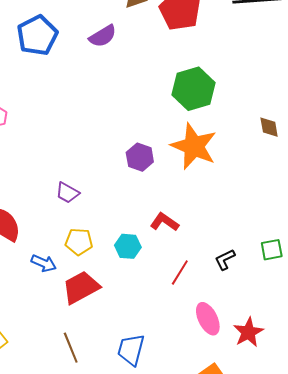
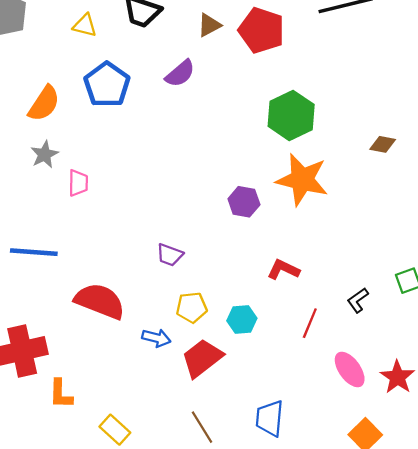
brown diamond: (269, 127) -> (383, 144), turned -60
cyan hexagon: (128, 246) -> (242, 320), moved

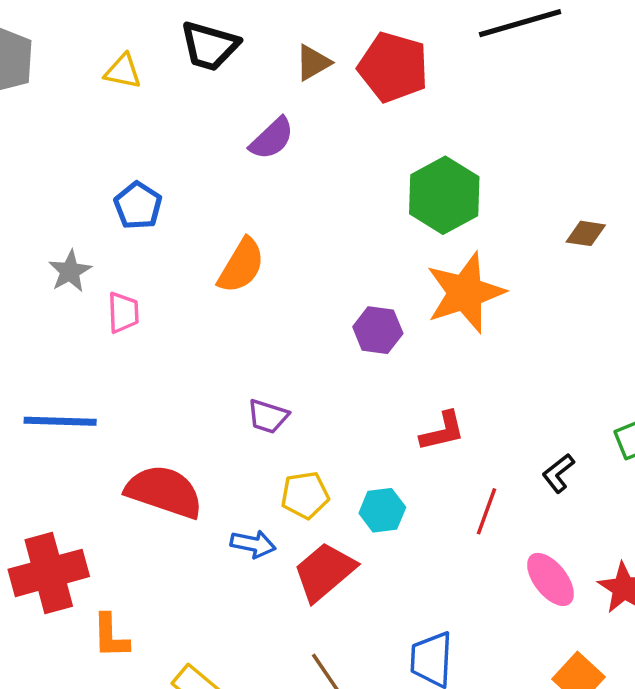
blue pentagon: (107, 85) -> (138, 206), moved, size x0.7
orange semicircle: (44, 104) -> (241, 266), moved
orange star: (302, 180) -> (465, 293), turned -30
red L-shape: (283, 270) -> (442, 431), turned 144

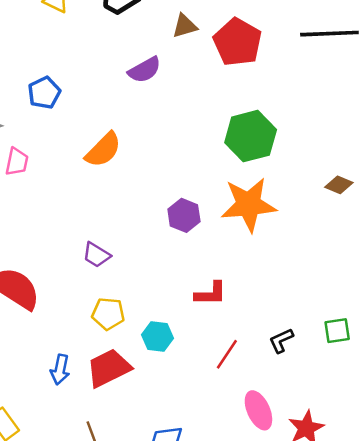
blue arrow: (253, 544) -> (60, 370), moved, turned 76

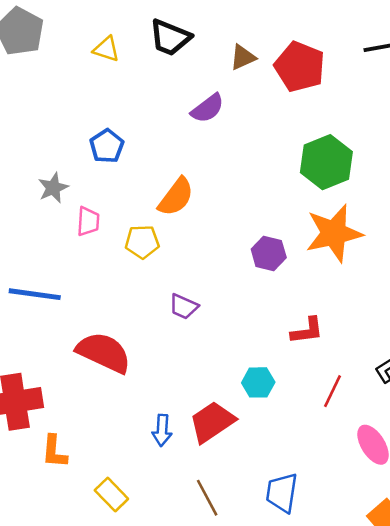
yellow pentagon: (108, 314) -> (142, 242), moved

